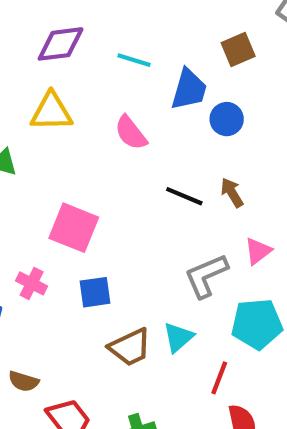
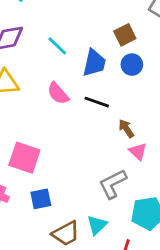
cyan line: (134, 60) -> (57, 46), turned 30
blue circle: (227, 119) -> (132, 65), moved
black line: (184, 196) -> (97, 102), moved
pink triangle: (258, 251) -> (138, 151), moved, turned -36

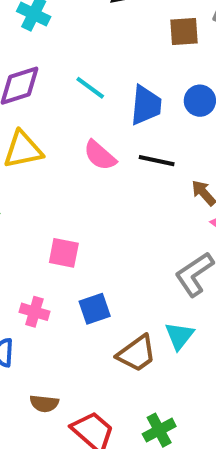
brown square: (125, 35) -> (184, 32), moved, turned 30
pink square: (24, 158) -> (64, 253), size x0.7

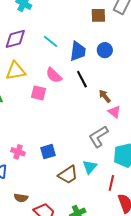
black line: (157, 161) -> (82, 79), turned 48
pink square: (64, 253) -> (39, 93), moved

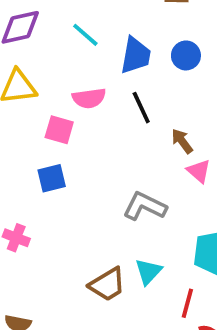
pink semicircle: (54, 75) -> (89, 98), turned -54
gray L-shape: (98, 136) -> (145, 206), moved, turned 55
blue square: (48, 152) -> (52, 178), moved

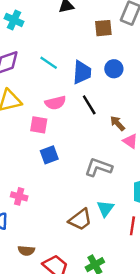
blue square: (52, 178) -> (49, 155), moved

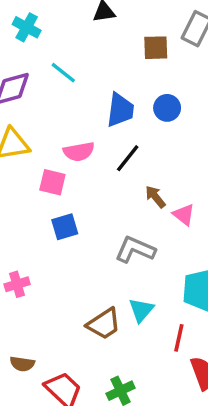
cyan line: (49, 63) -> (63, 73), moved
black line: (89, 105) -> (128, 158), turned 66
brown arrow: (118, 123) -> (155, 197), moved
pink cross: (19, 196) -> (17, 284), turned -35

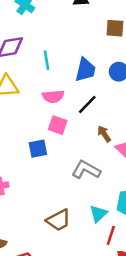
cyan line: (63, 73) -> (47, 60), moved, turned 36
pink square: (52, 182) -> (58, 125), moved
cyan triangle: (141, 310) -> (98, 214), moved

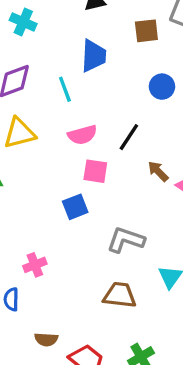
blue trapezoid: (85, 70) -> (94, 56), moved
gray L-shape: (86, 170) -> (126, 240), moved
brown trapezoid: (59, 220) -> (120, 295), turned -135

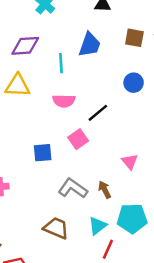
pink square: (95, 171) -> (78, 139), moved, turned 30
brown arrow: (158, 171) -> (105, 190), moved

